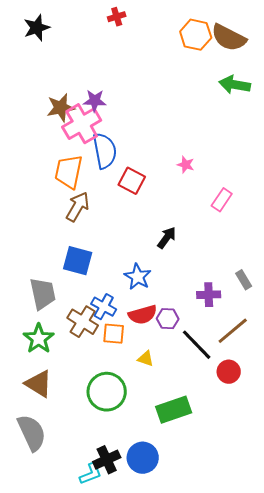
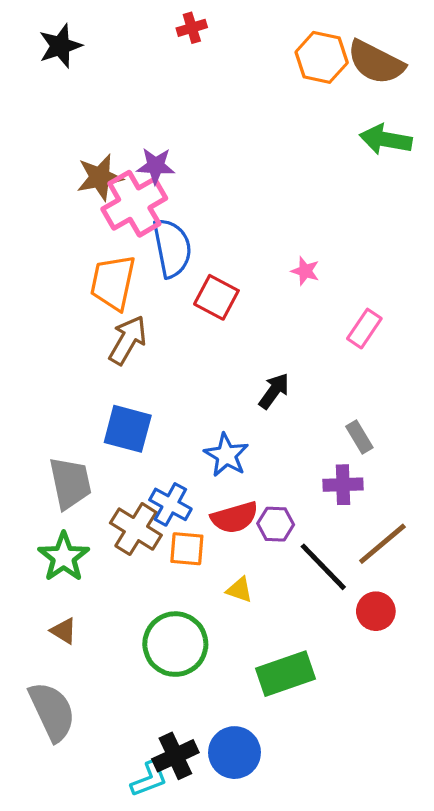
gray rectangle: (244, 280) -> (359, 437), moved
brown triangle: (39, 384) -> (64, 631), size x0.6

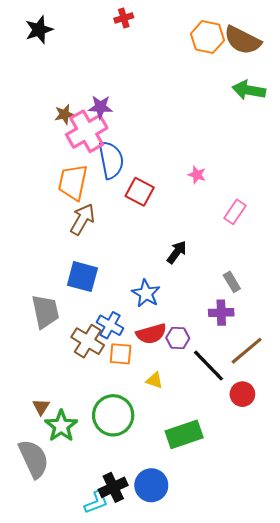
brown star: (100, 177) -> (64, 114), size x0.7
green star: (64, 557) -> (61, 426), moved
brown triangle: (64, 631) -> (41, 407), turned 30

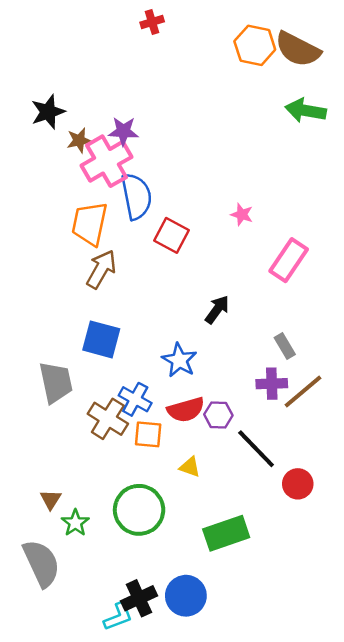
black star: (39, 30) -> (48, 112), moved
pink rectangle: (235, 212) -> (289, 260), size x1.4
brown line: (247, 351) -> (303, 391), moved
green star: (61, 426) -> (75, 523), size x0.7

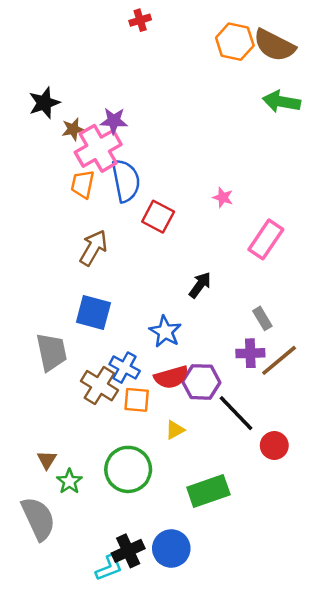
orange trapezoid: (90, 224) -> (83, 184), moved, size x0.7
purple hexagon: (218, 415) -> (201, 382), size x1.4
yellow triangle: (190, 467) -> (175, 430), turned -48

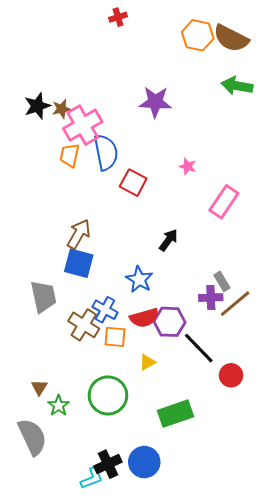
black star: (44, 103) -> (37, 106), moved
purple star: (114, 121) -> (155, 102), moved, size x1.4
brown arrow: (93, 248) -> (79, 234), moved
gray rectangle: (262, 318) -> (222, 281), moved

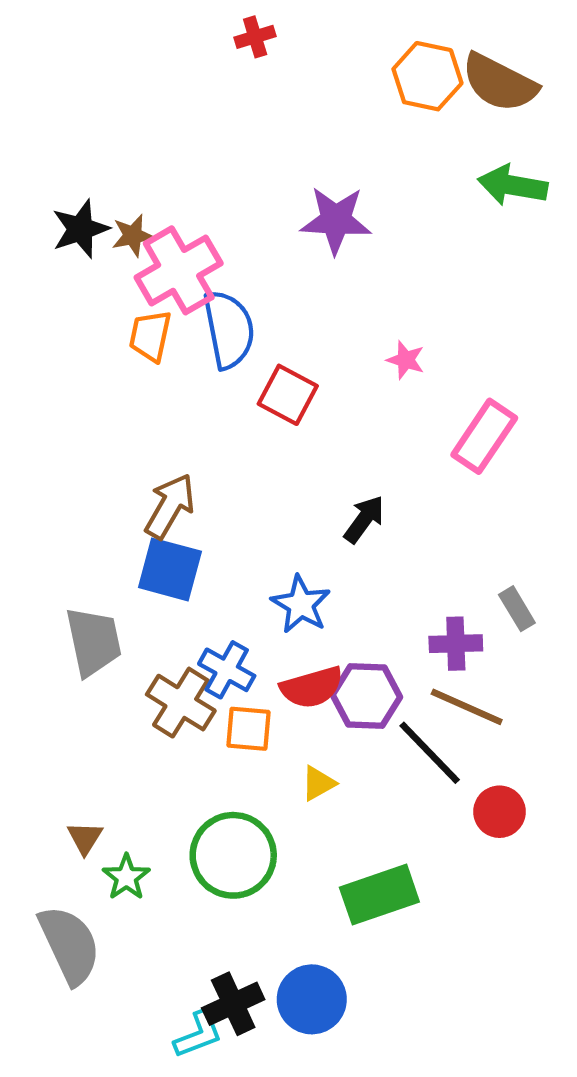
gray rectangle: (222, 281) -> (517, 609), moved
brown line: (235, 304) -> (467, 707), moved, turned 64

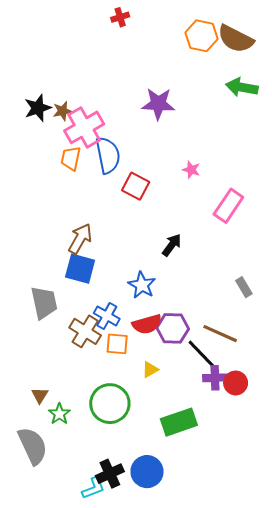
purple cross: (456, 644) -> (215, 378), moved

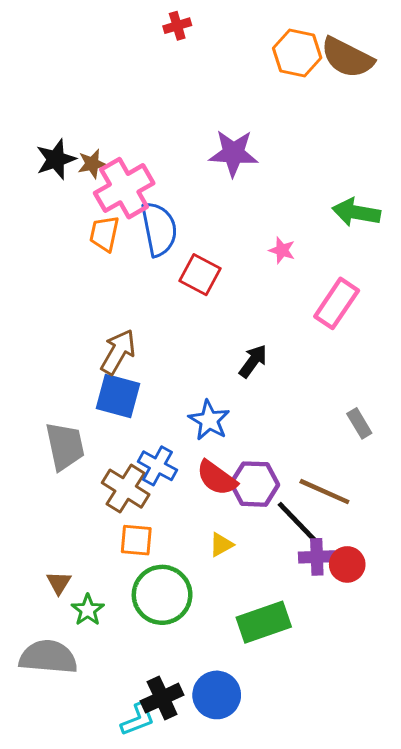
green arrow: (242, 87) -> (356, 212), moved
red semicircle: (147, 324) -> (217, 478), turned 52
orange square: (117, 344) -> (136, 540), moved
gray semicircle: (33, 446) -> (48, 657), turned -60

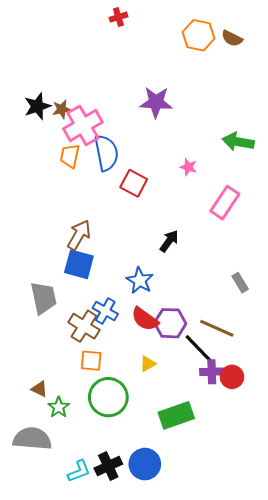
brown semicircle: (347, 58) -> (232, 38), size x0.6
brown triangle: (59, 583) -> (39, 389), turned -36
cyan L-shape: (138, 719) -> (79, 471), moved

